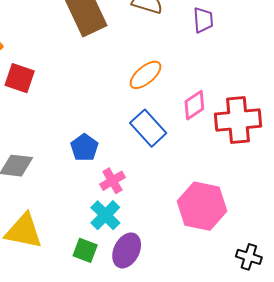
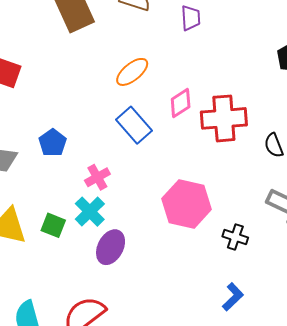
blue pentagon: (84, 148) -> (53, 143), moved
green square: (85, 250) -> (53, 225), moved
black cross: (249, 257) -> (235, 237), moved

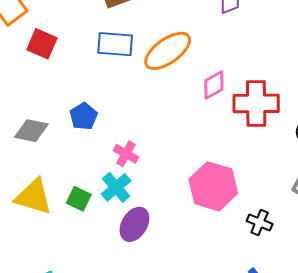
orange ellipse: (132, 72) -> (168, 51), size x1.4
blue rectangle: (134, 125) -> (115, 44), moved, turned -48
pink cross: (97, 177) -> (126, 154), turned -35

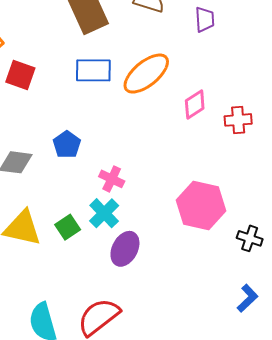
red cross: (256, 103) -> (238, 120), size x0.6
green square: (79, 199) -> (68, 227), turned 35

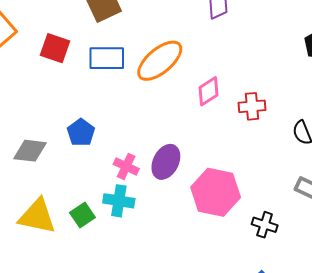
red square: (20, 75) -> (55, 48), moved
cyan cross: (104, 213) -> (119, 201), turned -36
purple ellipse: (125, 249) -> (166, 162), moved

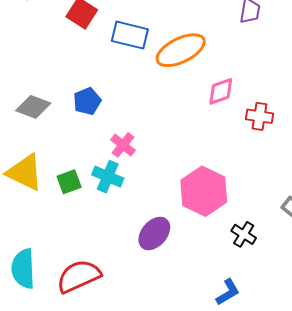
purple ellipse: (166, 162) -> (154, 233), moved

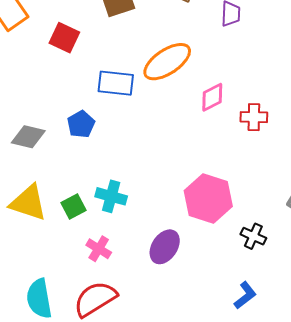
blue rectangle: (130, 35) -> (116, 83), moved
pink cross: (123, 145) -> (99, 249), moved

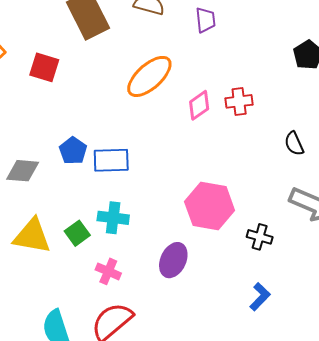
blue rectangle: (116, 83) -> (111, 160), moved
red cross: (254, 117) -> (239, 101), moved

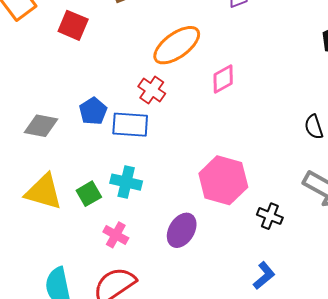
red cross: (239, 101) -> (152, 90), moved, turned 36

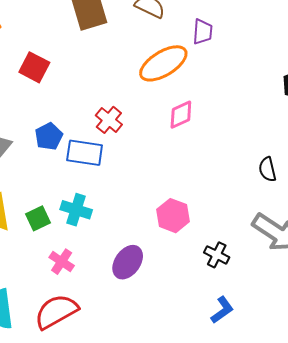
red square: (73, 25) -> (34, 67), moved
orange ellipse: (177, 45) -> (163, 63), moved
pink hexagon: (223, 180) -> (173, 216), size x0.7
blue L-shape: (264, 276) -> (222, 310), moved

